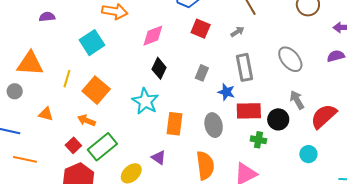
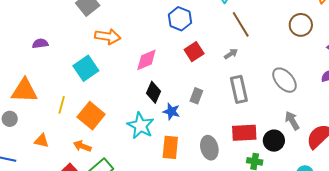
red square: (201, 29) -> (194, 52), turned 36
blue star: (226, 92) -> (171, 111), moved

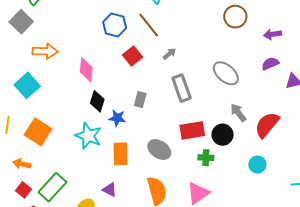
brown line: (241, 24) -> (149, 25), moved
pink diamond: (146, 60) -> (86, 70), turned -55
orange arrow: (82, 146) -> (22, 164), moved
gray ellipse: (209, 148) -> (159, 150), turned -35

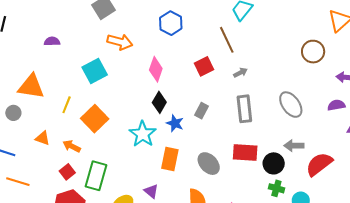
blue hexagon: (115, 25) -> (171, 23), moved
gray arrow: (238, 113) -> (294, 146), turned -66
green cross: (206, 158) -> (276, 188), moved
green rectangle: (52, 187) -> (96, 176), turned -40

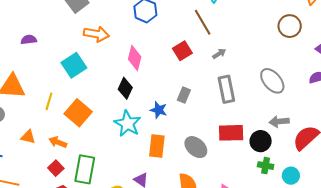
black diamond: (159, 102) -> (125, 88), moved

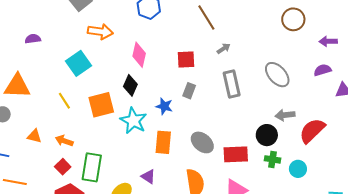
red square: (182, 51) -> (186, 59), moved, turned 30
yellow line: (49, 101) -> (64, 101), moved, turned -48
orange square: (78, 113) -> (101, 105), moved, turned 36
red rectangle: (231, 133) -> (236, 154), moved

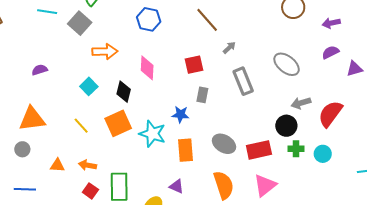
cyan square: (79, 63) -> (89, 86), size x0.7
black diamond: (130, 85) -> (124, 92), moved

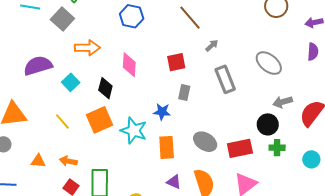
purple semicircle: (330, 52) -> (313, 52), turned 120
purple semicircle: (40, 70) -> (38, 66), moved, size x1.8
cyan circle: (323, 154) -> (311, 159), moved
purple triangle: (176, 186) -> (174, 182), moved

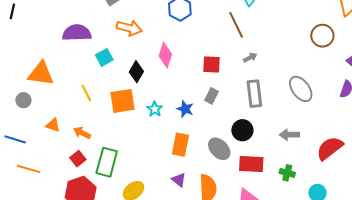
gray arrow: (283, 102) -> (289, 135), moved
black circle: (268, 124) -> (242, 130), moved
cyan star: (134, 131) -> (155, 109), moved, size x0.6

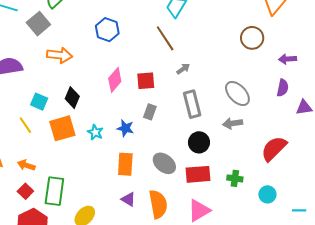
pink diamond: (165, 55) -> (115, 80), moved, turned 30
cyan square: (104, 57) -> (39, 102), moved, turned -30
black circle: (242, 130) -> (199, 142), moved
gray arrow: (289, 135) -> (233, 123), moved

